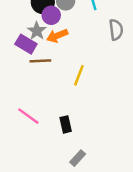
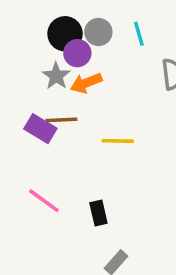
purple rectangle: (26, 44) -> (40, 129), moved
yellow line: (79, 75) -> (118, 141), turned 70

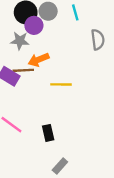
gray star: (56, 76) -> (20, 41), turned -30
orange arrow: (86, 83) -> (39, 60), moved

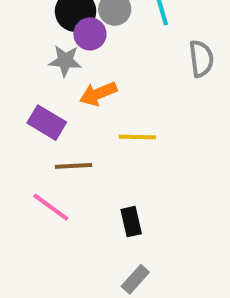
brown line: (23, 70) -> (73, 166), moved
black rectangle: (48, 133) -> (131, 222), moved

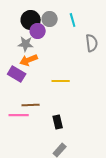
orange arrow: (98, 94) -> (29, 60), moved
brown line: (73, 166) -> (31, 105), moved
pink line: (51, 207) -> (19, 115), turned -36

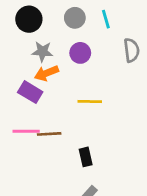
black circle: (31, 20) -> (29, 19), moved
purple circle: (38, 31) -> (80, 53), moved
pink line: (19, 115) -> (26, 131), moved

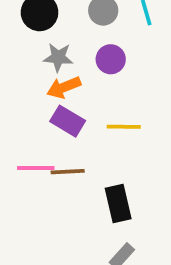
purple rectangle: (30, 92) -> (68, 121), moved
black rectangle: (86, 157) -> (118, 204), size x1.4

